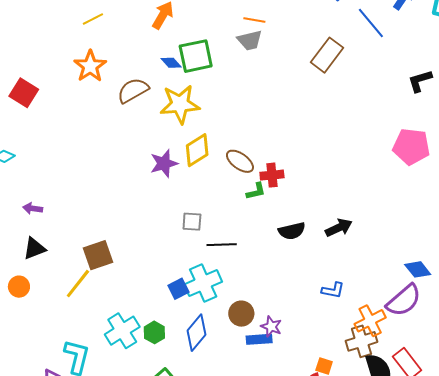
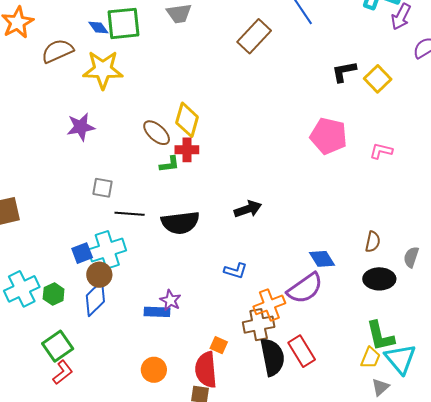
yellow diamond: (197, 150) -> (187, 120), moved, turned -48
black semicircle: (292, 231) -> (180, 223), moved, size x1.4
brown circle: (241, 314) -> (99, 275), moved

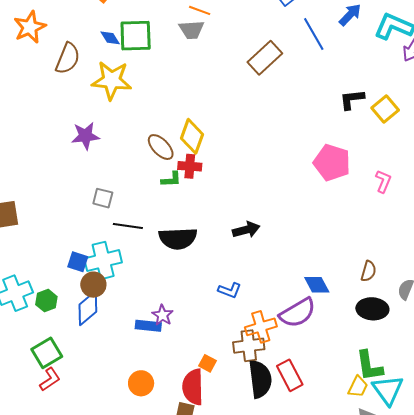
brown semicircle: (57, 51) -> (68, 58), turned 132
pink L-shape: (381, 151) -> (383, 181), turned 95
blue square: (82, 253) -> (78, 262), turned 35

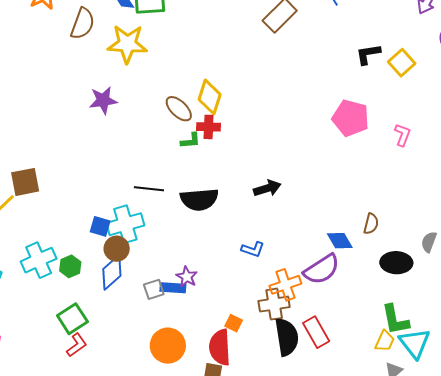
gray square: (103, 198) -> (154, 289), moved, turned -30
brown semicircle: (368, 271) -> (371, 224), moved
orange circle: (141, 383) -> (168, 346), size x1.4

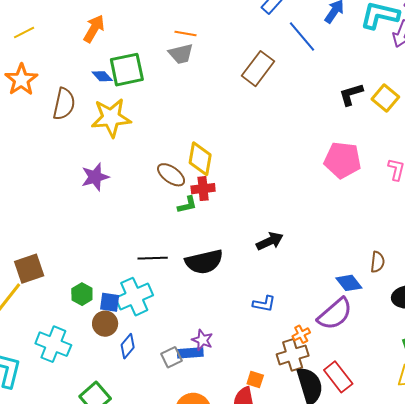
brown circle: (117, 249) -> (105, 324), moved
cyan cross: (39, 260) -> (53, 344), turned -36
green hexagon: (70, 266) -> (82, 294), moved
blue diamond: (112, 272) -> (128, 346), size x0.7
orange cross: (285, 285) -> (301, 334), size x0.6

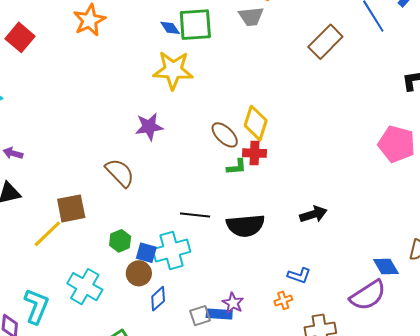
brown semicircle: (64, 104) -> (120, 173), moved, turned -64
orange cross: (301, 334) -> (283, 300), moved

